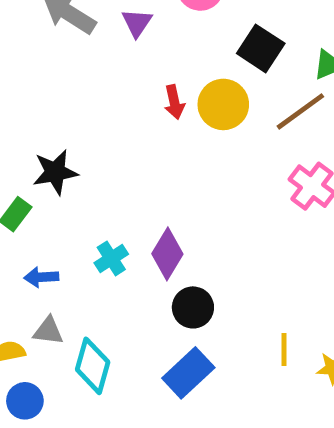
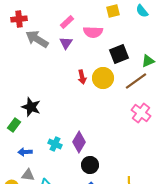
black square: (261, 48) -> (119, 54), turned 36
black star: (55, 172) -> (31, 107), turned 30
cyan cross: (111, 258) -> (55, 144), turned -32

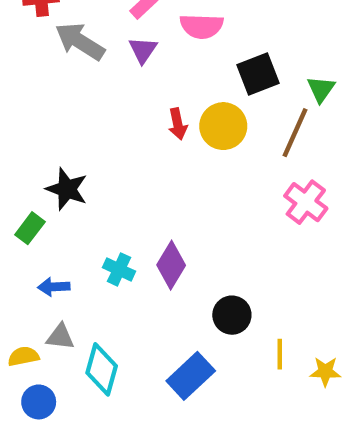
green triangle: (148, 61) -> (321, 89), turned -32
brown line: (136, 81) -> (295, 133), turned -30
black circle: (90, 165) -> (232, 315), moved

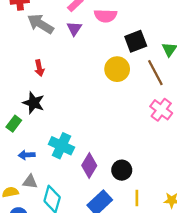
red arrow: (178, 124) -> (39, 68), moved
brown line: (295, 133) -> (155, 73), turned -52
purple diamond: (171, 265) -> (89, 165), moved
cyan cross: (119, 269) -> (61, 146), size x1.5
yellow line: (280, 354) -> (137, 198), moved

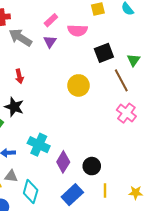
yellow circle: (117, 69) -> (78, 85), moved

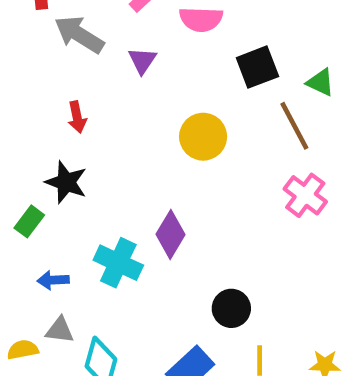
purple triangle: (50, 42) -> (142, 61), moved
green triangle: (134, 60) -> (320, 82), turned -40
purple diamond: (63, 162) -> (171, 234), moved

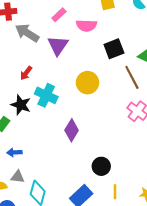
purple triangle: (142, 61) -> (58, 46), size x1.5
red arrow: (77, 117) -> (26, 73), turned 48
cyan cross: (118, 263) -> (46, 95), moved

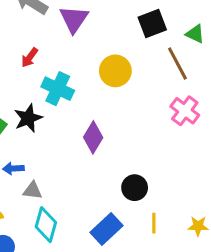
black star: (21, 105) -> (28, 118), moved, turned 30
gray triangle: (18, 177) -> (33, 191), moved

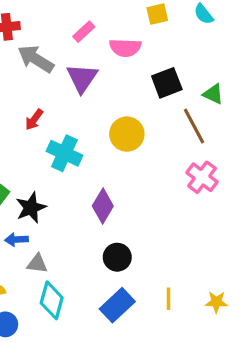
black star: (28, 118) -> (31, 208), moved
black circle: (135, 188) -> (117, 257), moved

